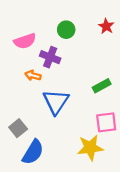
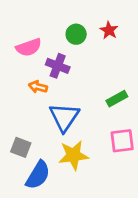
red star: (106, 26) -> (109, 30), moved
gray square: (18, 128) -> (21, 147), turned -30
yellow star: (90, 148) -> (73, 155), moved

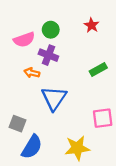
green circle: (76, 34) -> (51, 30), moved
green rectangle: (117, 99) -> (98, 69), moved
yellow star: (73, 155) -> (77, 148), moved

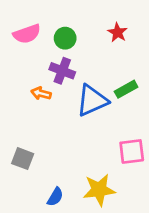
pink semicircle: (24, 40) -> (27, 34), moved
blue triangle: (54, 98) -> (92, 101), moved, turned 32
blue semicircle: (32, 147) -> (55, 197), moved, size x0.6

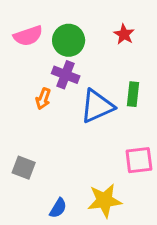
green circle: (65, 38) -> (69, 40), size x1.4
green rectangle: (126, 89) -> (133, 94), turned -55
orange arrow: (41, 93) -> (43, 99), turned -84

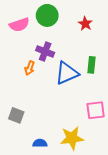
green circle: (69, 40) -> (47, 15), moved
blue semicircle: (58, 208) -> (40, 143), turned -120

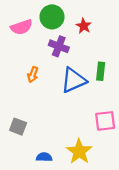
red star: (85, 24) -> (84, 26), moved
purple cross: (45, 52) -> (59, 46), moved
yellow star: (72, 138) -> (79, 151), turned -30

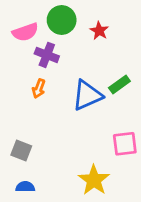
purple cross: (59, 46) -> (47, 55), moved
green rectangle: (101, 71) -> (119, 85), turned 48
blue semicircle: (44, 157) -> (25, 187), moved

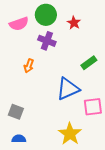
purple cross: (47, 55) -> (47, 41), moved
blue triangle: (87, 95) -> (68, 89), moved

